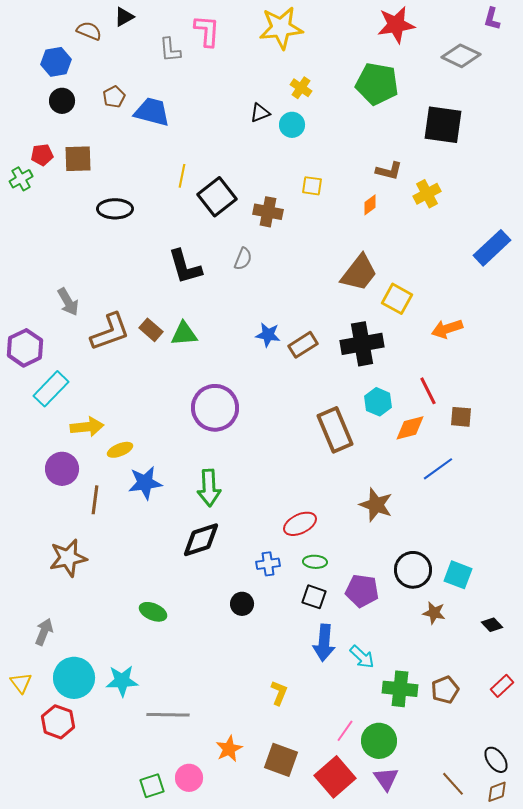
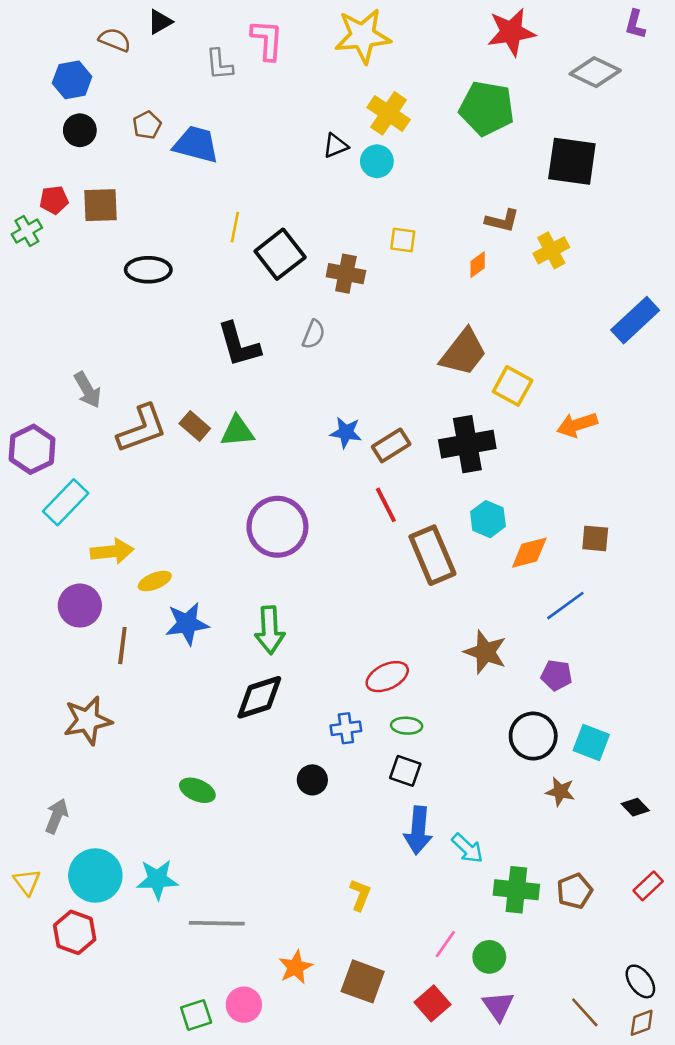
yellow cross: (301, 88) -> (389, 113), size x1.5
red line: (428, 391) -> (386, 505), moved
purple pentagon: (362, 591) -> (556, 675), moved, size x0.7
green circle: (379, 741) -> (489, 957), size x0.7
red square: (335, 777) -> (432, 1003), size x0.7

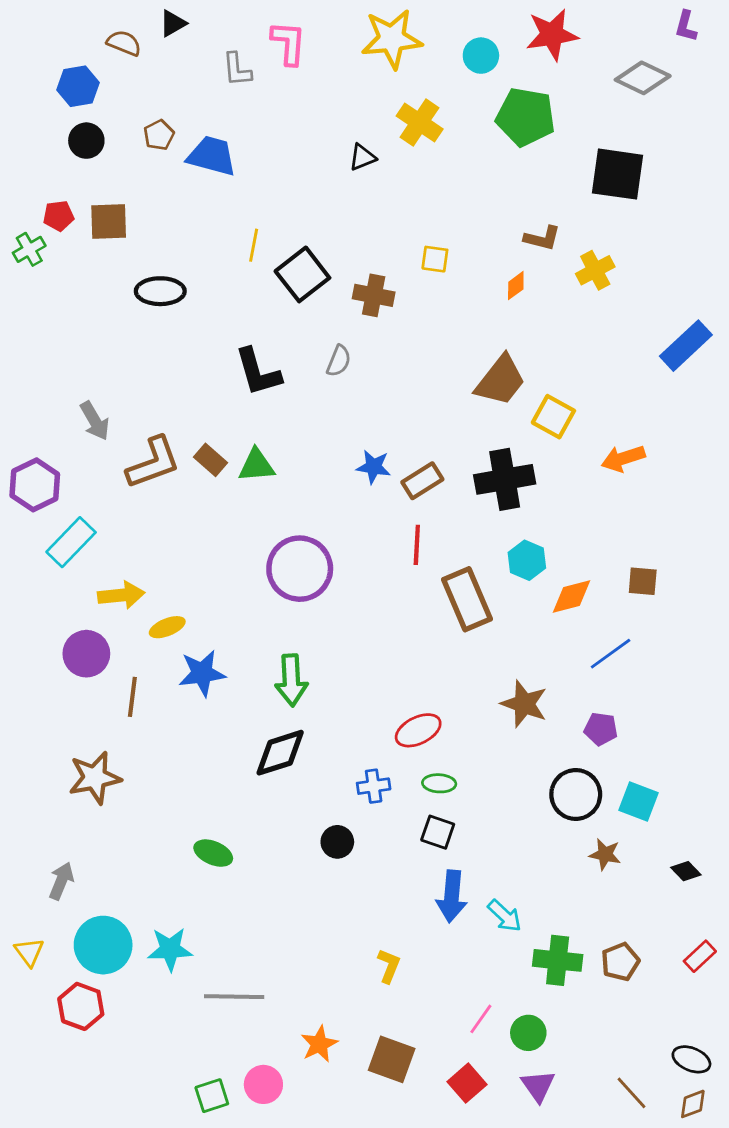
cyan circle: (377, 161) -> (481, 56), moved
red line: (386, 505) -> (417, 545), turned 30
black ellipse: (640, 981) -> (691, 1059), turned -32

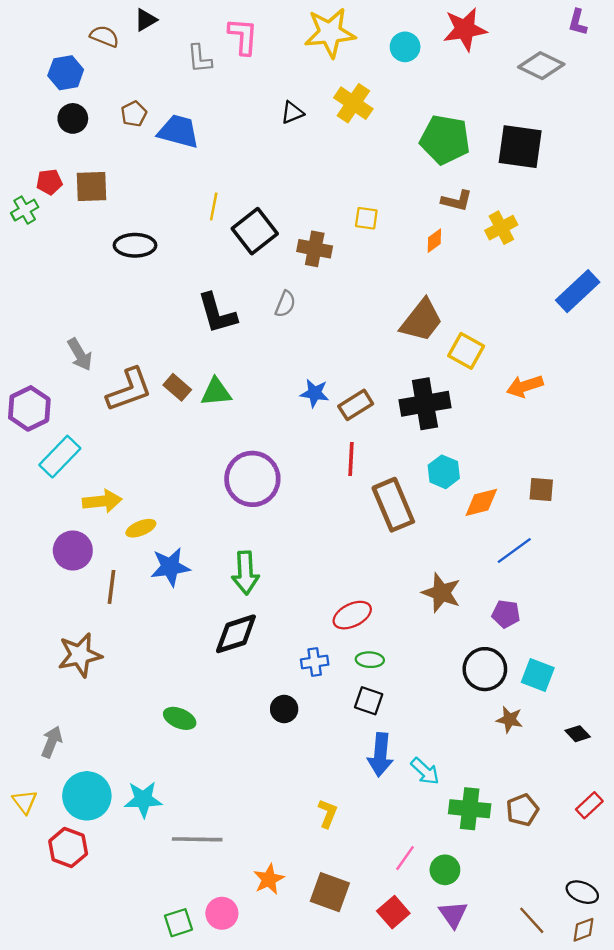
green pentagon: (526, 117) -> (445, 140), moved
black triangle: (362, 157) -> (292, 113), moved

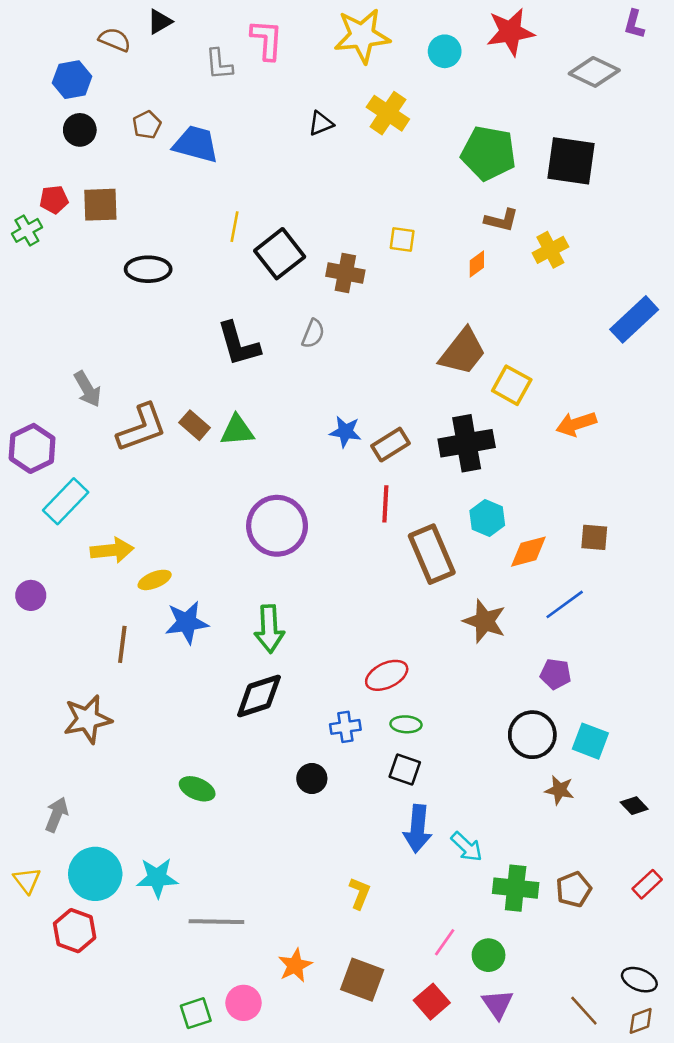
purple circle: (73, 550) -> (31, 595), moved, size x0.7
brown star: (441, 593) -> (485, 621), moved

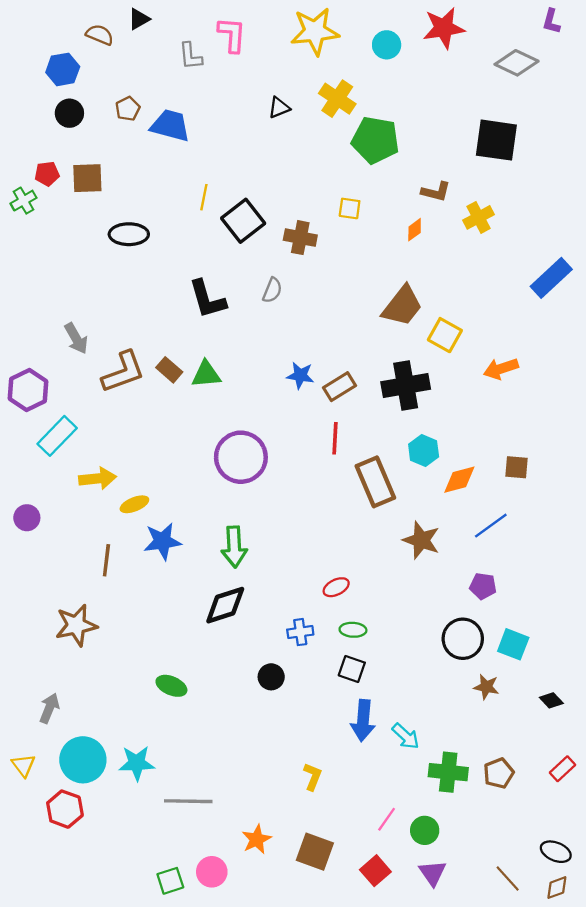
green pentagon: (489, 153) -> (375, 140), moved
red ellipse: (387, 675) -> (336, 587), size x0.7

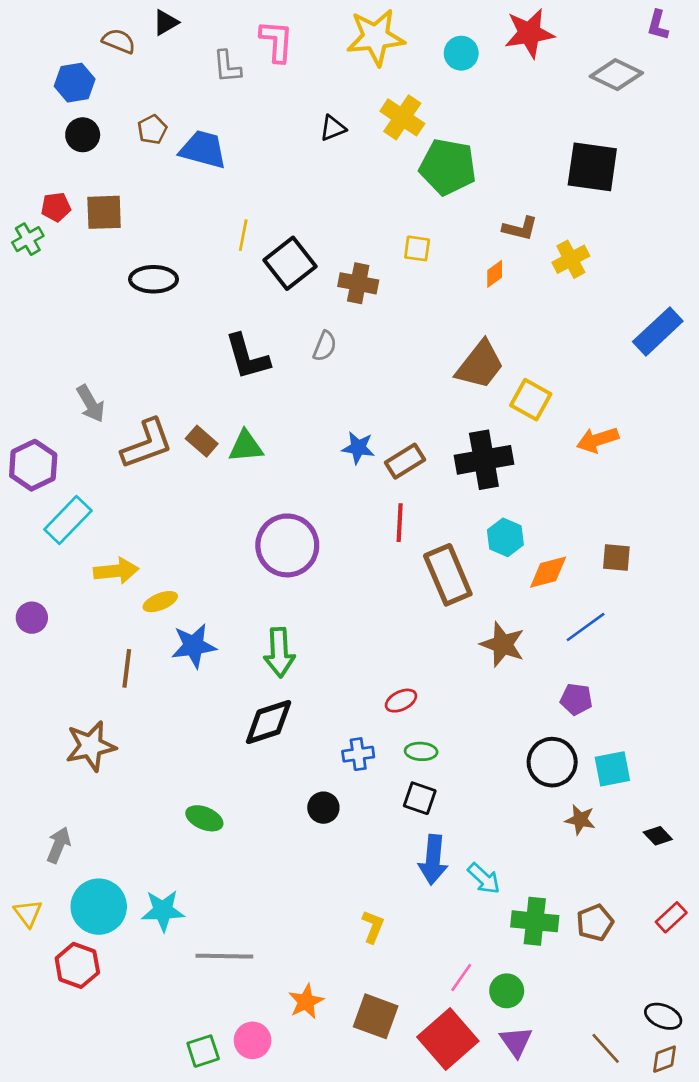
cyan square: (513, 644) -> (612, 769), turned -32
red square: (375, 871) -> (448, 1039), size x1.6

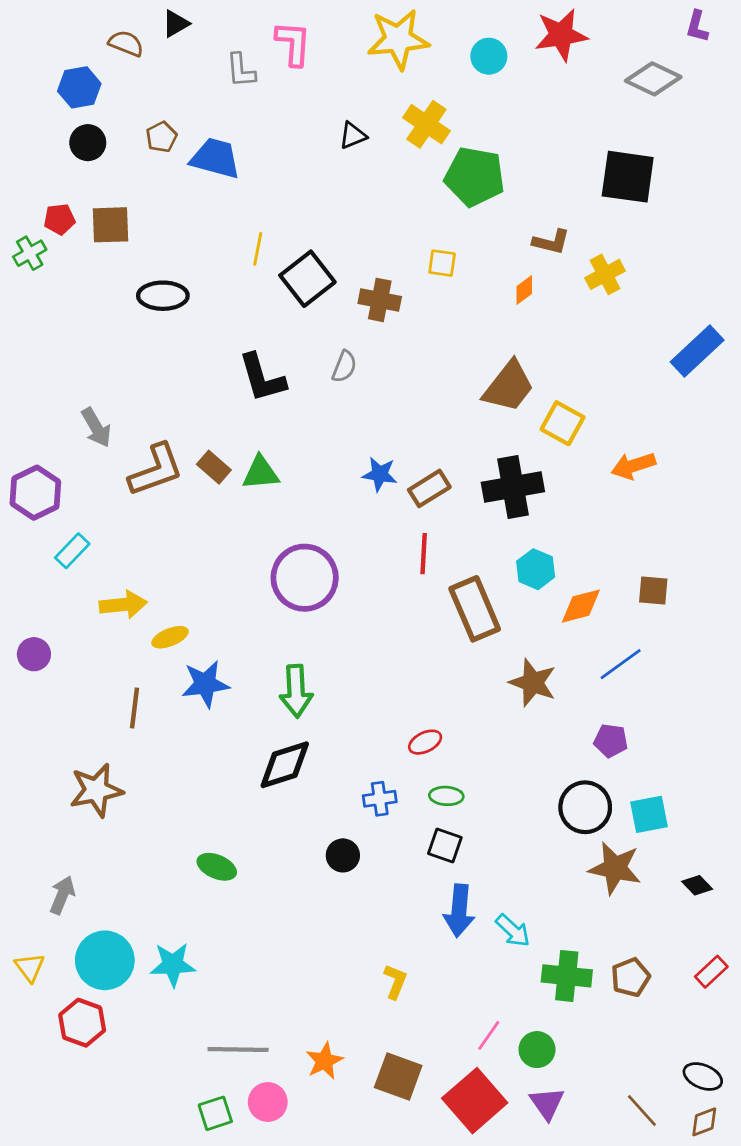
cyan rectangle: (68, 520) -> (72, 551), size x0.7
brown star: (580, 820) -> (615, 868), size x1.6
gray line: (224, 956) -> (238, 1050), moved

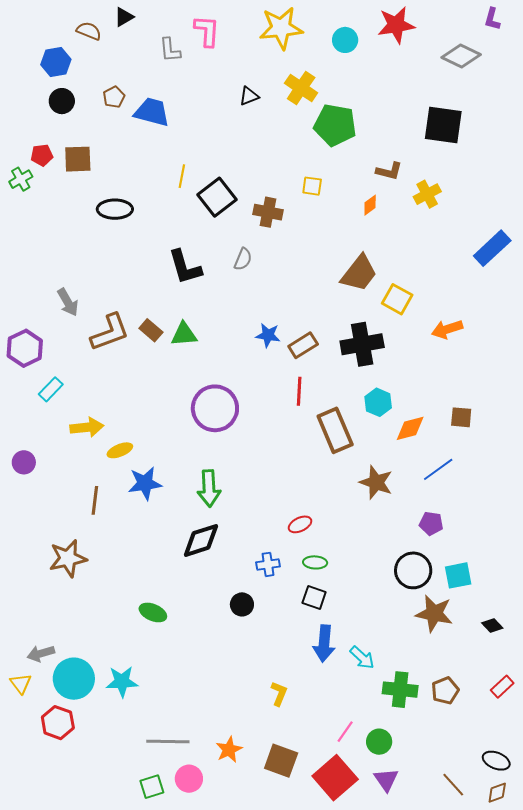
gray arrow: (62, 895) -> (41, 654), moved, turned -128

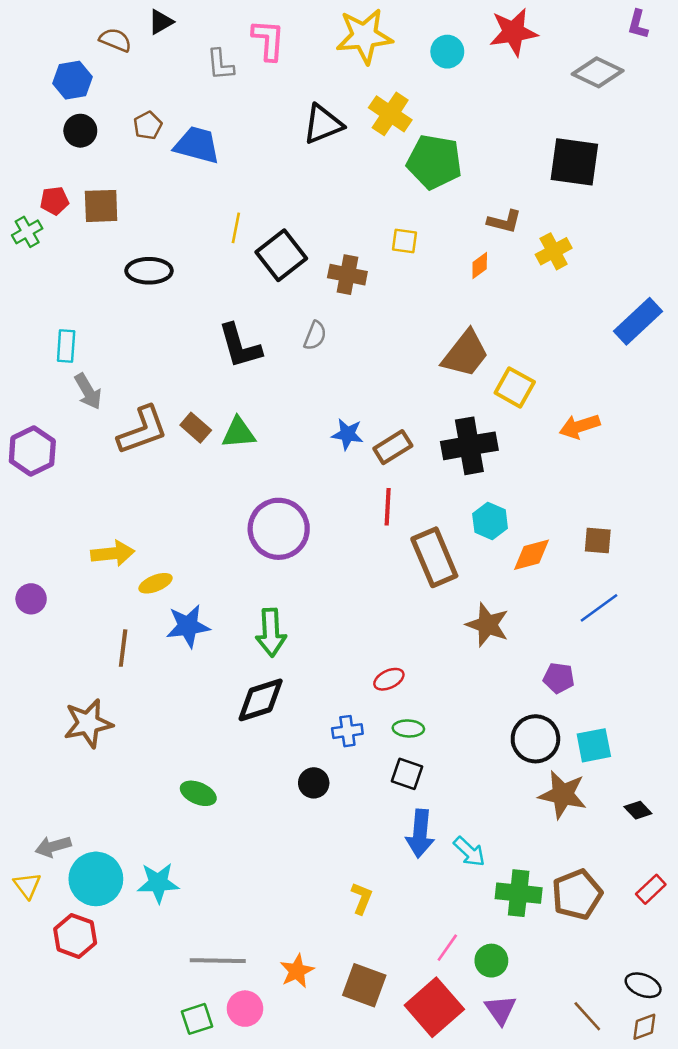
black triangle: (249, 96) -> (323, 124), size x1.6
cyan rectangle: (51, 389) -> (66, 346), moved, turned -40
blue line: (438, 469) -> (599, 608), moved
brown pentagon: (445, 691) -> (577, 894), size x1.4

